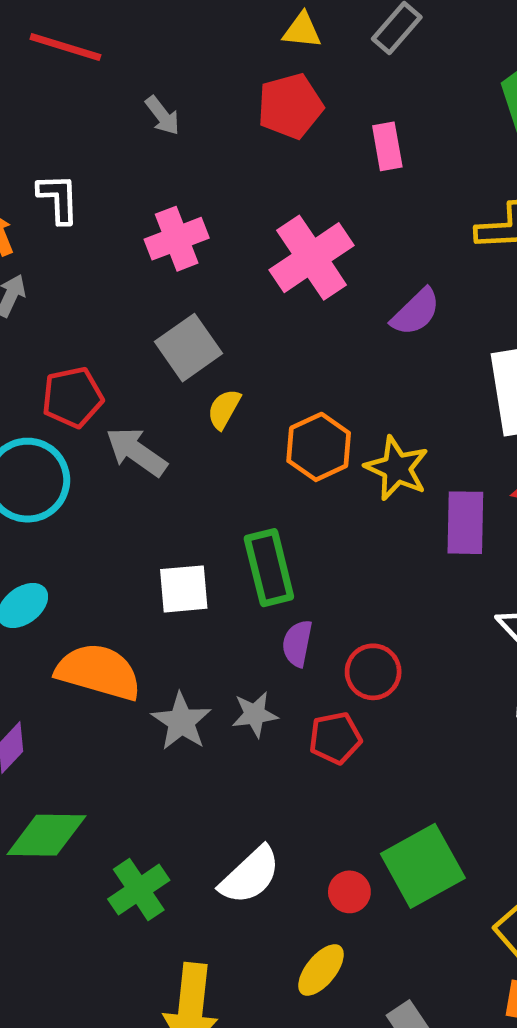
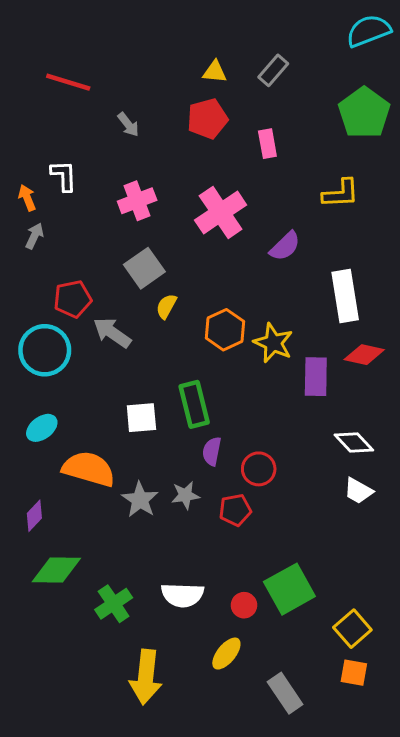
white semicircle: (250, 875) -> (182, 595), turned 45

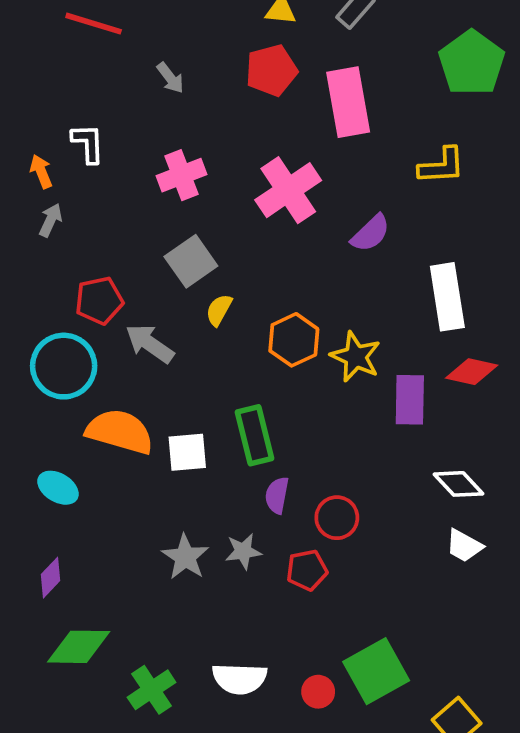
pink rectangle: (267, 144) -> (348, 102), size x1.8
cyan ellipse: (42, 428) -> (58, 488), moved, turned 68
orange semicircle: (89, 469) -> (120, 432), moved

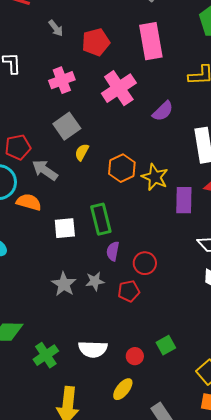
red pentagon: (271, 70) -> (96, 42), moved
orange semicircle: (120, 432) -> (29, 202), moved, size x0.7
green square: (376, 671) -> (166, 345), size x0.6

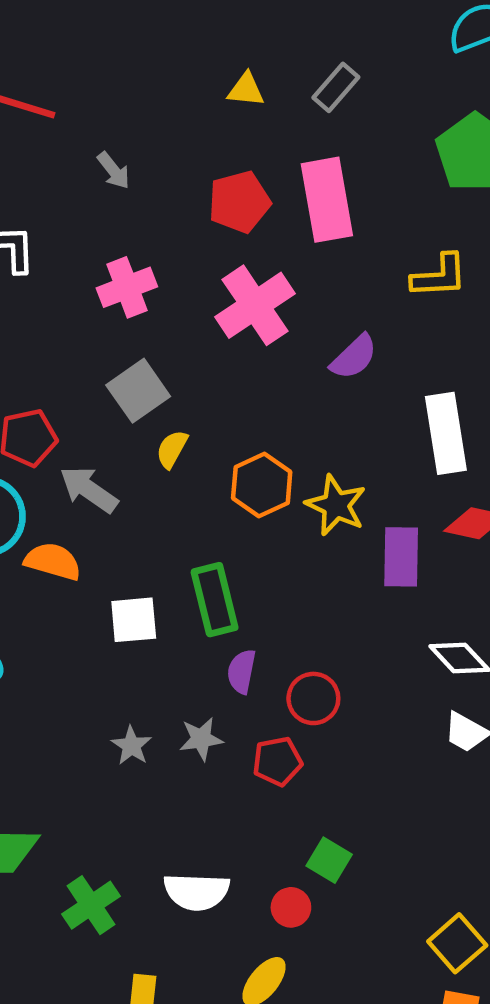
red pentagon: (96, 42) -> (239, 202), moved
gray star: (64, 284) -> (131, 746), size x0.7
green square: (166, 345) -> (329, 860), moved, turned -30

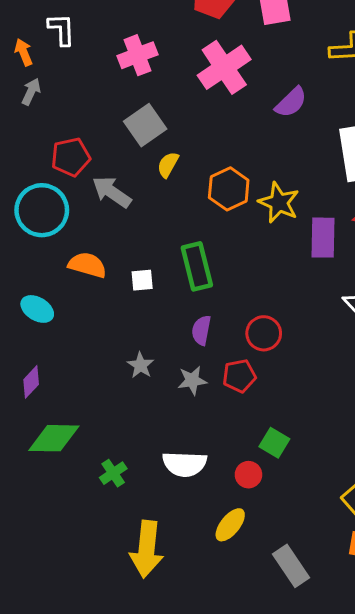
orange semicircle: (53, 561) -> (87, 265), moved
white square: (134, 620) -> (142, 280), size x0.7
purple semicircle: (242, 671) -> (201, 330), moved
gray star: (201, 739) -> (192, 380), moved
green cross: (91, 905) -> (113, 473), size x0.7

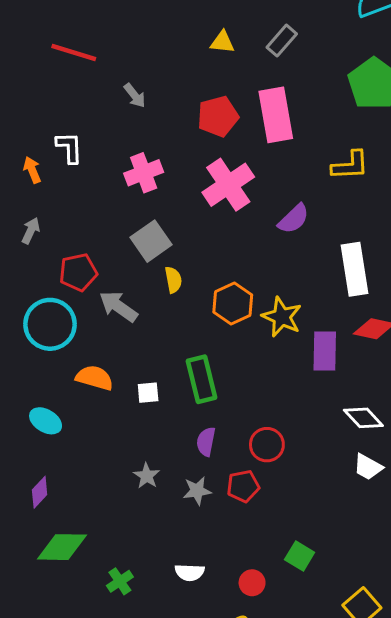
gray arrow: (31, 92) -> (31, 231), moved
yellow semicircle: (168, 165) -> (173, 280), turned 140
green square: (274, 443) -> (300, 556), moved
white semicircle: (185, 464) -> (190, 572), size x0.7

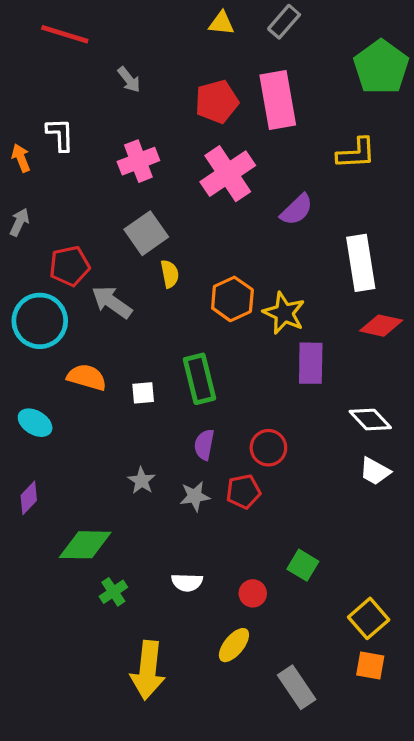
purple rectangle: (325, 351) -> (311, 363), moved
green diamond: (62, 547) -> (85, 545), moved

